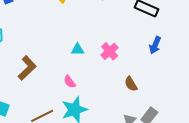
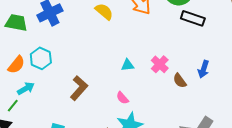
blue arrow: (155, 45) -> (204, 69), moved
brown semicircle: (131, 84) -> (180, 81), moved

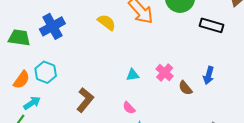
black rectangle: (193, 18) -> (212, 25), moved

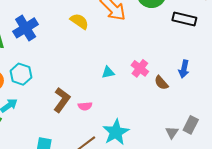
pink semicircle: (129, 108) -> (85, 106), moved, turned -48

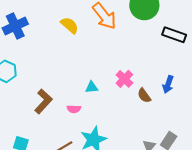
cyan triangle: (108, 72) -> (92, 87), moved
pink semicircle: (85, 106) -> (74, 109), moved

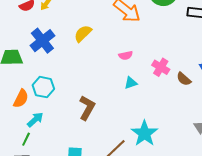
yellow semicircle: (70, 25) -> (83, 34), moved, turned -72
pink semicircle: (74, 109) -> (126, 55), moved

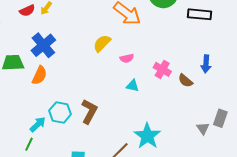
yellow semicircle: (83, 34) -> (102, 43), moved
cyan triangle: (131, 83) -> (133, 86), turned 32
cyan hexagon: (43, 87) -> (60, 112), moved
orange semicircle: (21, 99) -> (39, 75), moved

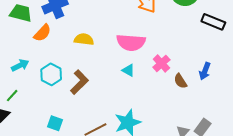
yellow semicircle: (102, 43) -> (84, 39), moved, turned 36
pink semicircle: (127, 58) -> (131, 42), size x2.0
cyan arrow: (38, 124) -> (20, 65), moved

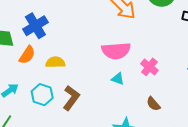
yellow semicircle: (84, 39) -> (55, 62), moved
brown semicircle: (180, 81) -> (153, 104), moved

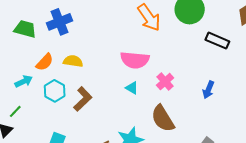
orange semicircle: (27, 55) -> (45, 62), moved
brown semicircle: (153, 104) -> (163, 119), size x1.8

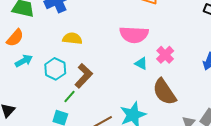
orange semicircle: (45, 62) -> (15, 38), moved
cyan triangle: (132, 88) -> (141, 63), moved
green line: (15, 111) -> (70, 96), moved

